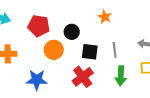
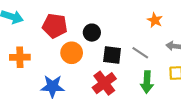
orange star: (105, 17) -> (155, 20), moved
gray line: (115, 50) -> (140, 53), turned -49

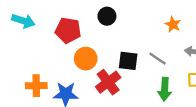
black circle: (92, 33) -> (107, 16), moved
orange cross: (20, 57) -> (36, 86), moved
red cross: (104, 83) -> (108, 82), moved

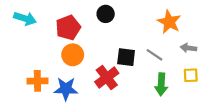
orange star: (173, 24) -> (169, 22), size x1.5
red pentagon: (68, 30) -> (68, 28), turned -30
orange circle: (86, 59) -> (73, 55), moved

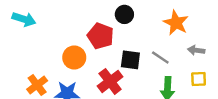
black circle: (106, 14) -> (124, 14), moved
red pentagon: (68, 28) -> (101, 36), moved, turned -30
orange cross: (37, 81) -> (37, 85), turned -36

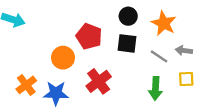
black circle: (124, 14) -> (128, 16), moved
gray line: (160, 57) -> (159, 56), moved
black square: (130, 60) -> (127, 43), moved

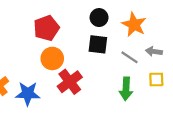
red pentagon: (89, 36) -> (46, 28), moved, turned 30
orange circle: (63, 58) -> (52, 58), moved

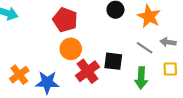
red pentagon: (46, 28) -> (65, 20), turned -30
black square: (98, 44) -> (113, 61), moved

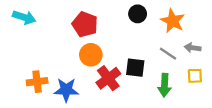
orange cross: (19, 75) -> (37, 82), turned 30

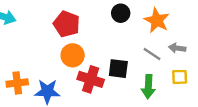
red cross: (108, 78) -> (91, 79), turned -35

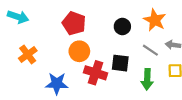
black circle: (121, 13) -> (122, 27), moved
orange cross: (17, 83) -> (28, 54), moved, turned -30

